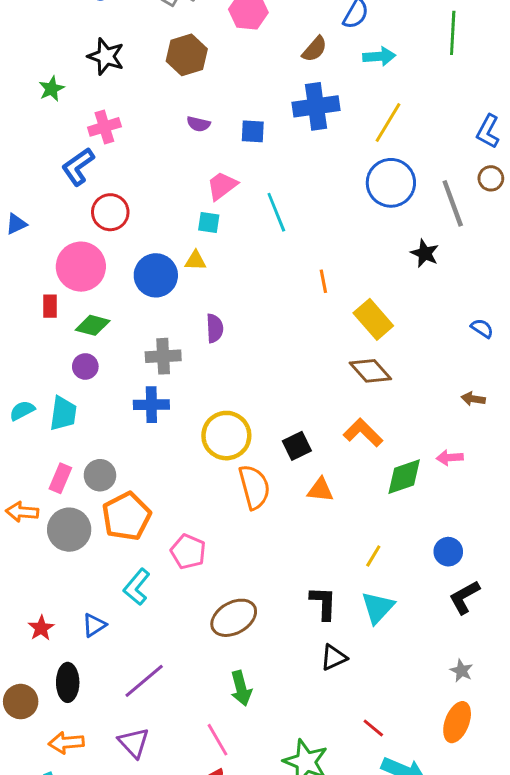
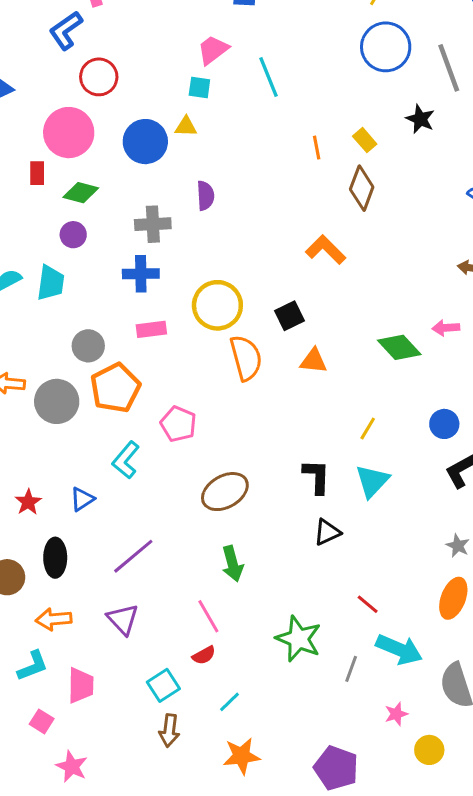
yellow rectangle: (373, 319) -> (365, 140), moved, size x0.6
brown diamond: (370, 371) -> (362, 188), moved, turned 63
orange L-shape: (363, 433) -> (326, 250), moved
green diamond: (404, 477) -> (399, 347), turned 66
pink rectangle: (60, 478) -> (151, 329), moved, turned 60

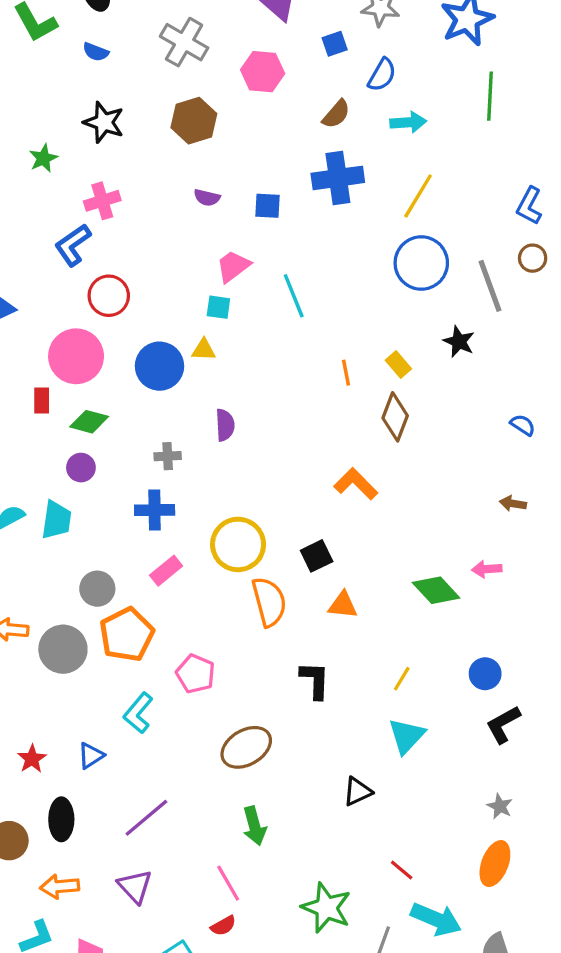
gray cross: (153, 224) -> (168, 456), size x0.7
pink rectangle: (151, 329) -> (166, 571), turned -32
black L-shape: (317, 477) -> (315, 680), moved

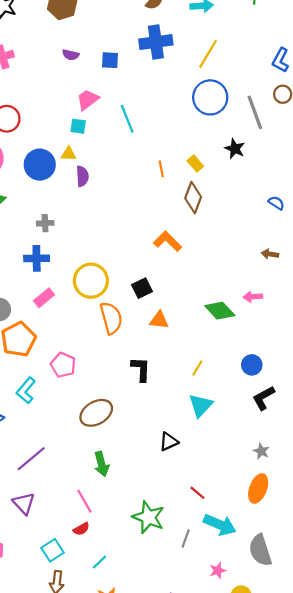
purple semicircle: (225, 425) -> (82, 176), moved

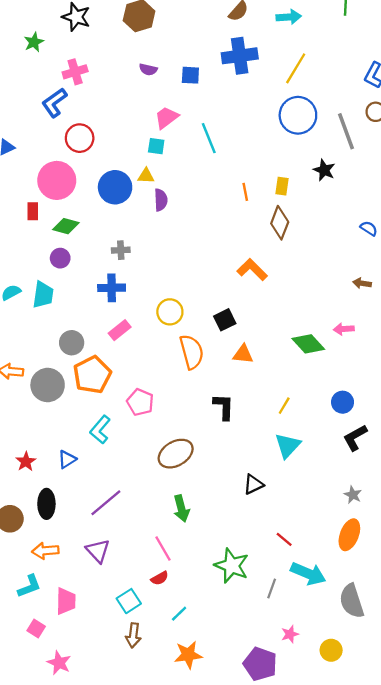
yellow rectangle: (195, 164) -> (282, 186), turned 49
yellow circle: (91, 281) -> (170, 312), size x0.7
pink star: (218, 571) -> (290, 634), moved

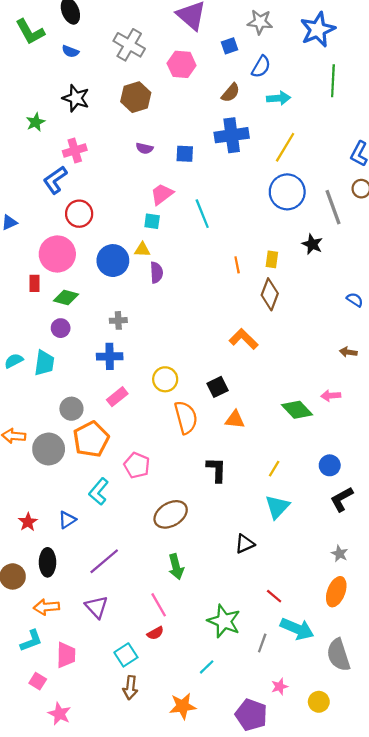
cyan line: (179, 614) -> (207, 667), moved

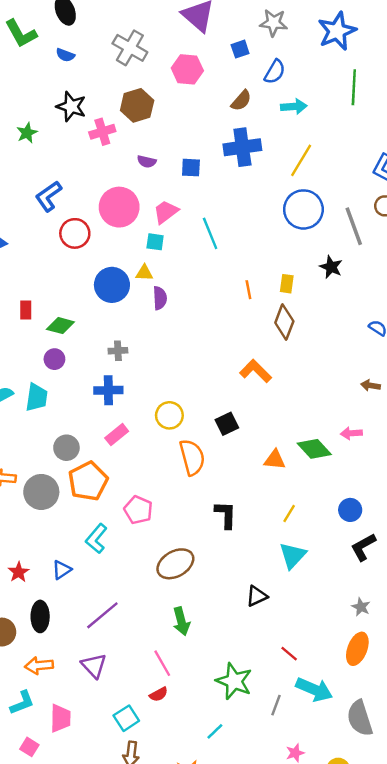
pink cross: (75, 150) -> (102, 132), moved
pink circle: (57, 254) -> (119, 207), moved
orange triangle: (235, 420) -> (275, 460), moved

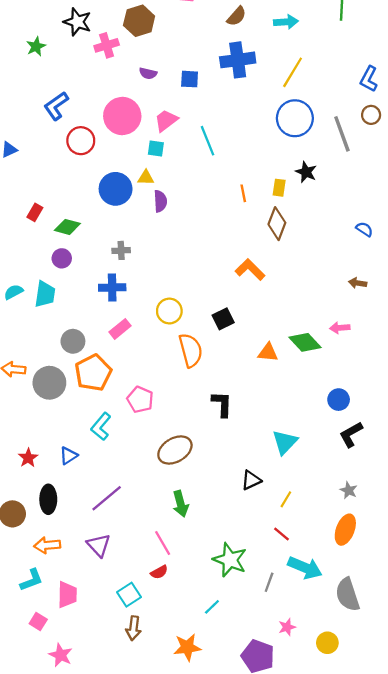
black star: (331, 267) -> (306, 172), moved
red rectangle: (26, 310) -> (35, 212), turned 30
yellow line: (289, 514) -> (286, 499), moved

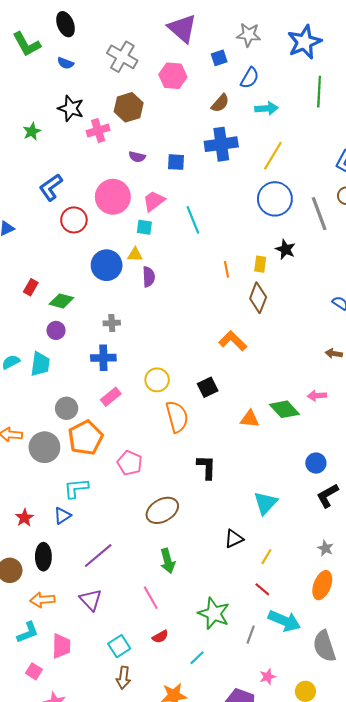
cyan L-shape: (101, 426) -> (76, 488), moved, turned 45
red semicircle: (159, 572) -> (160, 637), moved

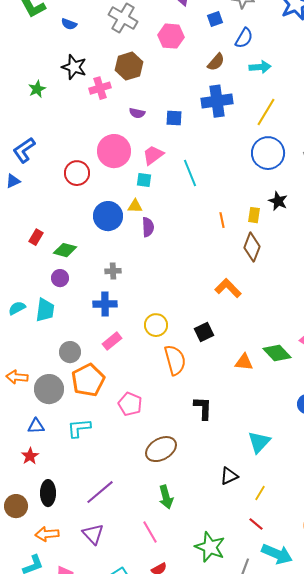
blue L-shape: (51, 187) -> (24, 150), moved
blue triangle: (62, 516) -> (36, 426), moved, turned 30

